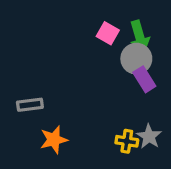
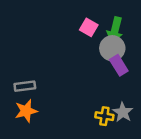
green arrow: (140, 36) -> (115, 30), turned 30
orange star: (54, 140) -> (26, 111), moved

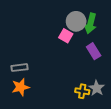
pink square: (89, 27) -> (66, 36), moved
gray circle: (112, 48) -> (76, 21), moved

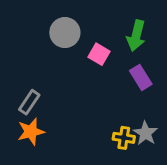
gray circle: (76, 21) -> (65, 33), moved
gray rectangle: (20, 68) -> (29, 102), turned -49

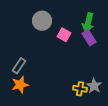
purple rectangle: (141, 77) -> (89, 38), moved

